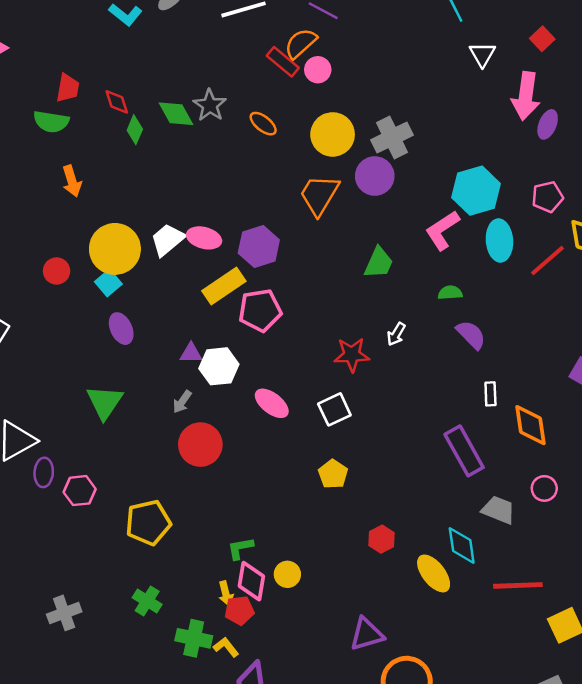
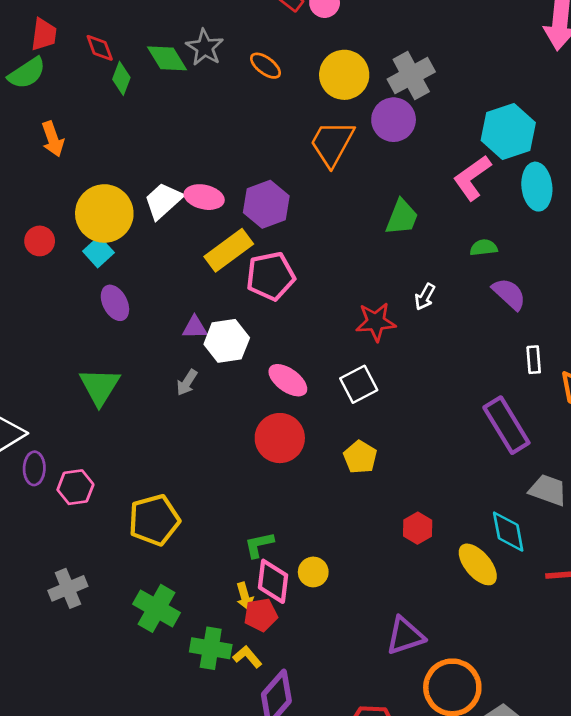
green semicircle: (51, 122) -> (27, 73), turned -40
red circle: (200, 445) -> (280, 438), moved
green cross: (147, 601) -> (157, 608), size x1.4
gray cross: (64, 613) -> (68, 588), moved

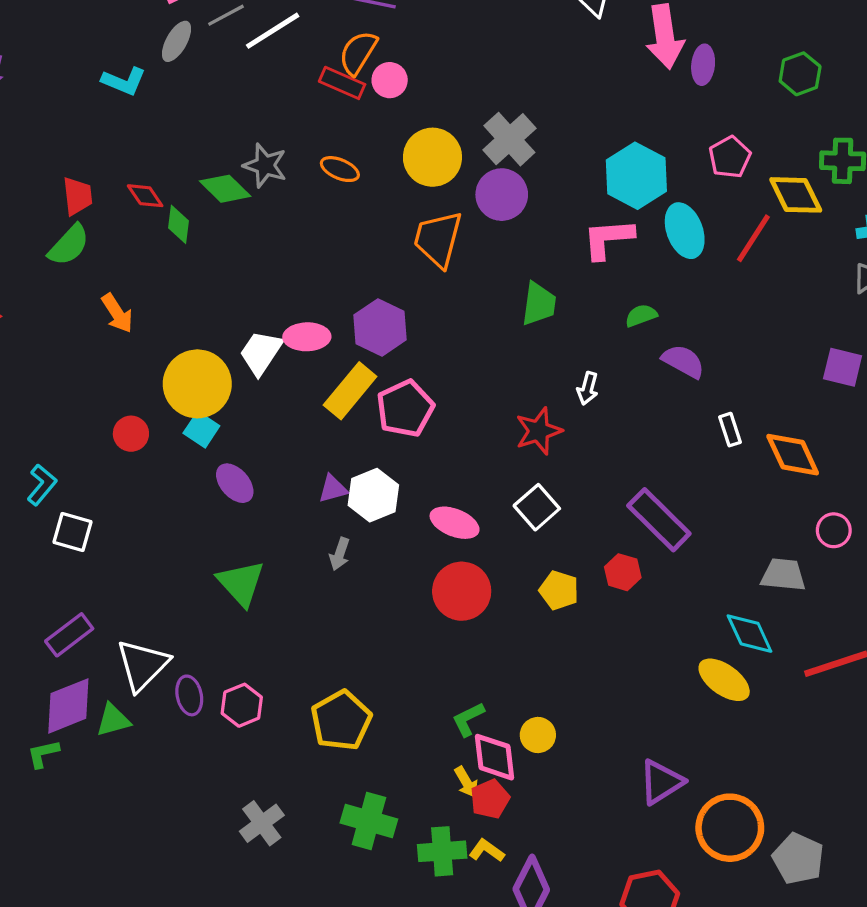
pink L-shape: (472, 178) -> (608, 239), turned 45
purple rectangle: (506, 425) -> (659, 520), moved
red hexagon: (418, 528) -> (623, 572), moved

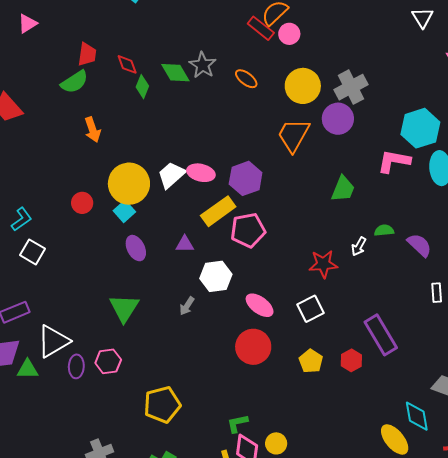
green semicircle: (641, 315) -> (384, 230), moved
purple triangle: (333, 489) -> (185, 244), moved
pink hexagon: (242, 705) -> (108, 361), moved

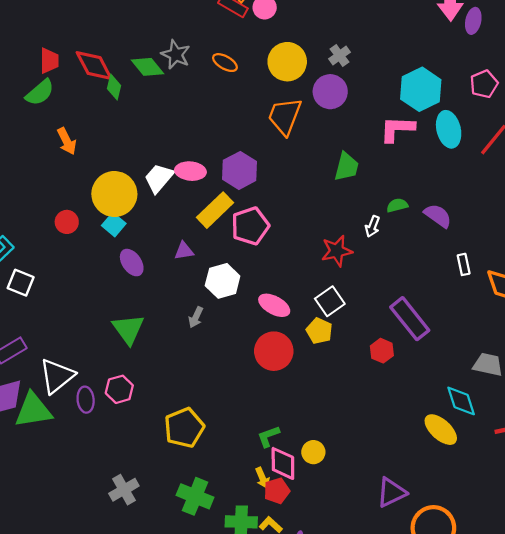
red diamond: (127, 64) -> (94, 65), size x1.6
gray cross: (351, 87) -> (339, 55), size x0.6
yellow pentagon: (311, 361) -> (319, 331), moved
green triangle: (28, 369) -> (33, 410), size x1.6

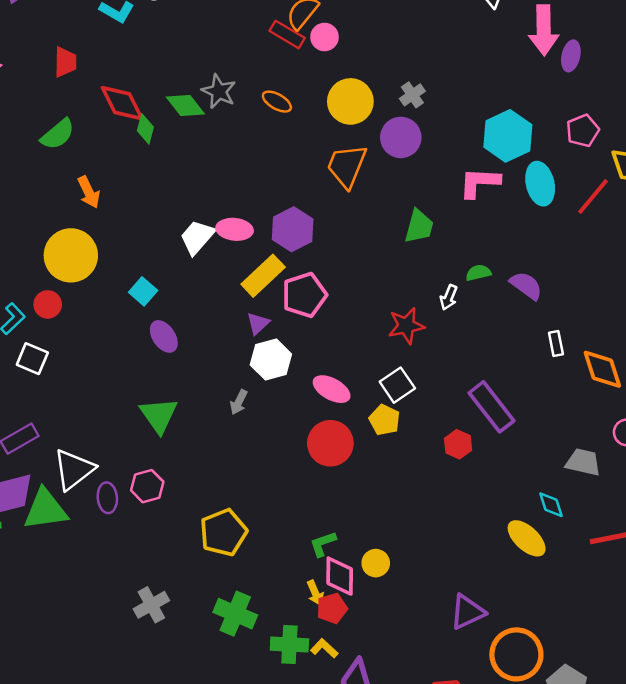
red trapezoid: (49, 61) -> (65, 62), moved
yellow circle: (114, 194) -> (71, 255), moved
red circle: (67, 222) -> (48, 304), moved
purple triangle: (184, 251) -> (258, 323), moved, turned -35
cyan diamond: (461, 401) -> (551, 505), size x0.7

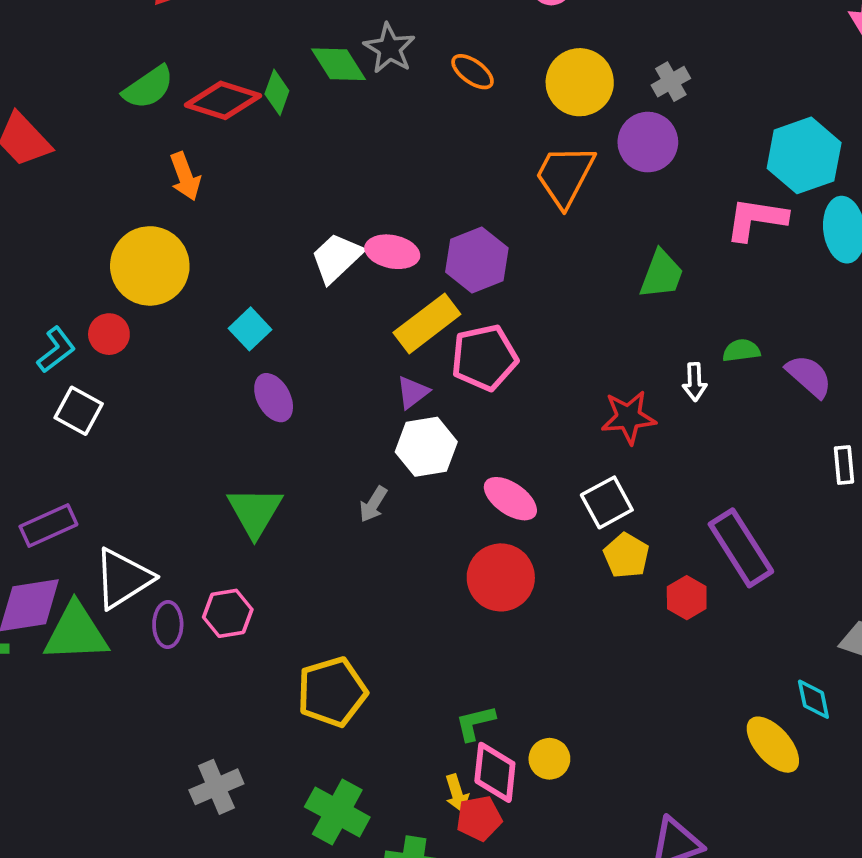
red diamond: (122, 103) -> (223, 100), moved, turned -51
white arrow: (449, 297) -> (695, 382), turned -30
yellow pentagon: (384, 420) -> (626, 556), moved

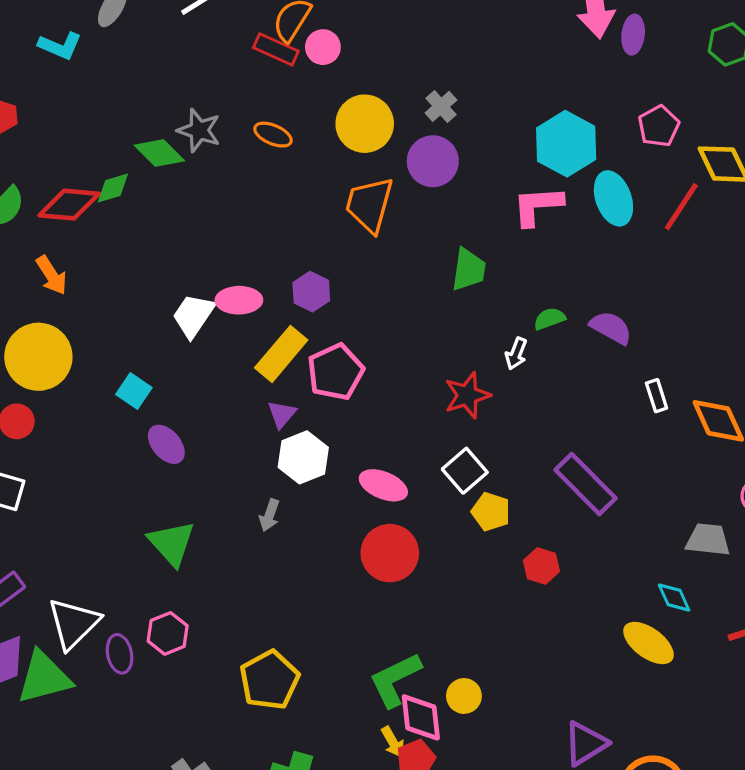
green diamond: (277, 92) -> (113, 188), turned 66
purple hexagon: (477, 260) -> (311, 292), size x0.7
white arrow: (695, 382) -> (516, 354), turned 36
red hexagon: (687, 598) -> (541, 566), moved
green L-shape: (475, 723) -> (395, 680), size x1.6

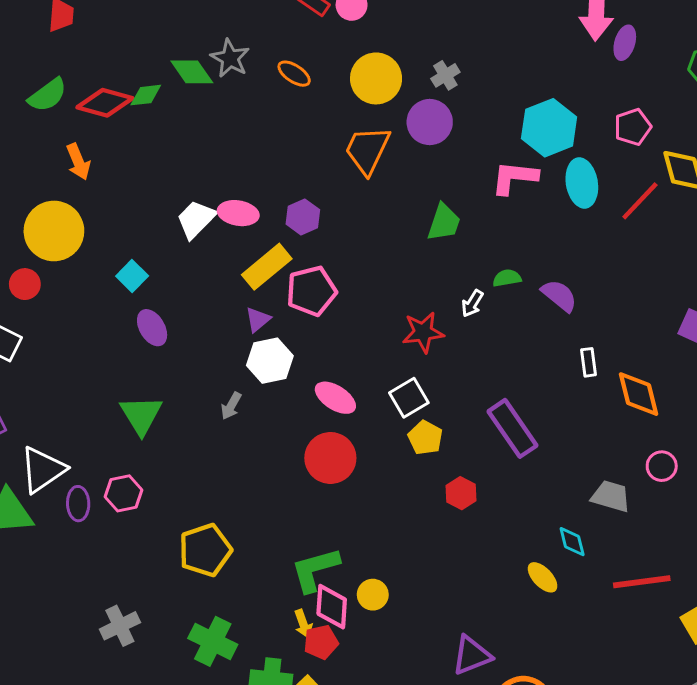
yellow ellipse: (649, 643) -> (543, 577), size x0.7

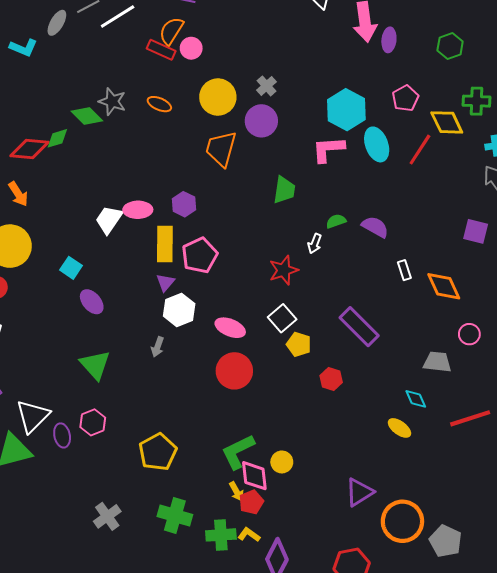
yellow rectangle: (267, 267) -> (165, 244), turned -40

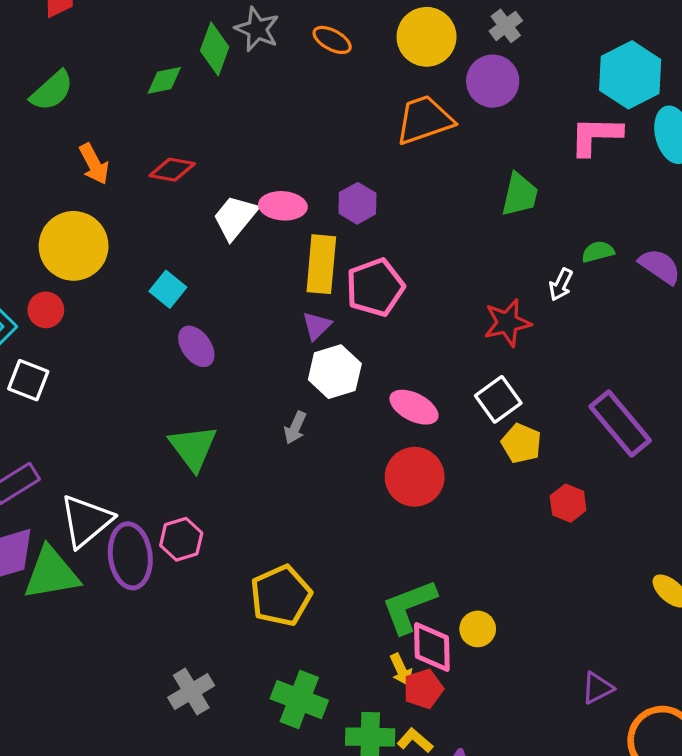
green diamond: (87, 116) -> (215, 49), turned 60
red diamond: (29, 149) -> (172, 170), moved, size x0.7
orange trapezoid: (221, 149) -> (424, 120), turned 51
purple ellipse: (62, 435) -> (130, 556), size x1.6
purple triangle: (359, 492) -> (597, 688), size x0.7

